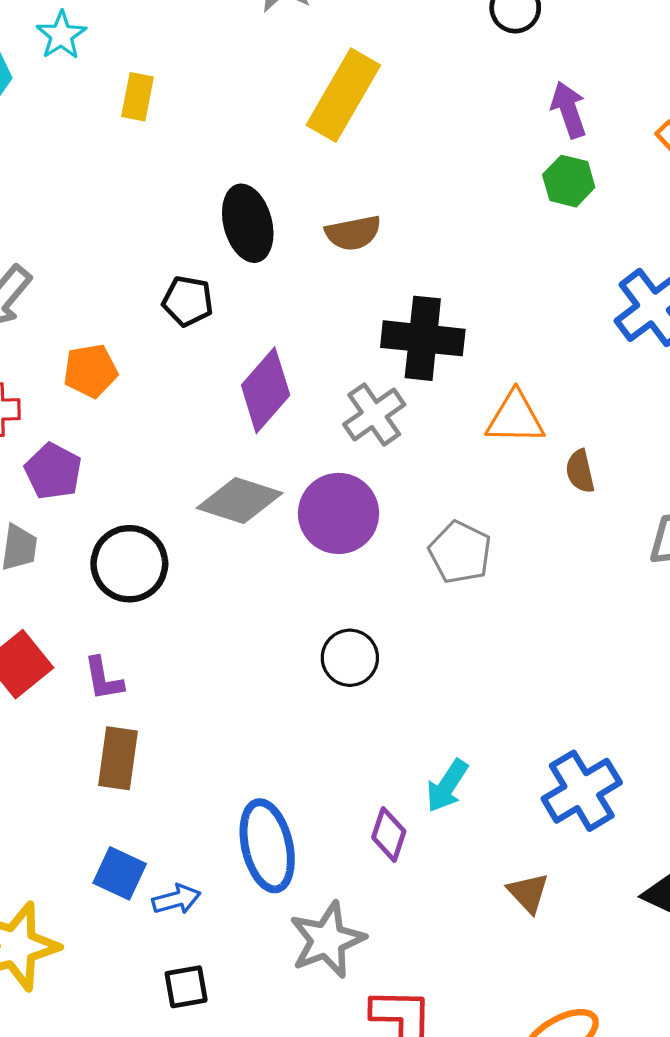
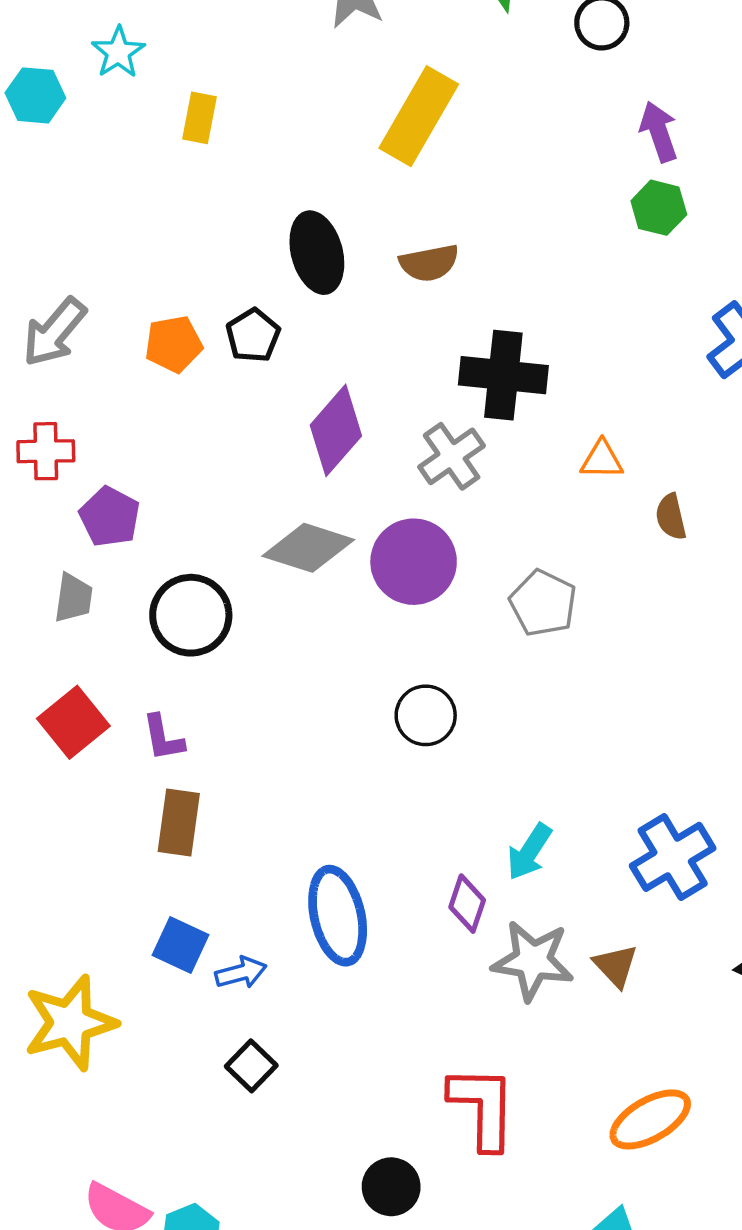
black pentagon: (188, 301) -> (253, 335), turned 30
orange pentagon: (90, 371) -> (174, 344), moved
orange triangle: (515, 418) -> (602, 460), size x0.7
gray star: (327, 940) -> (533, 961), moved, turned 30
black square: (186, 987) -> (251, 1066), turned -36

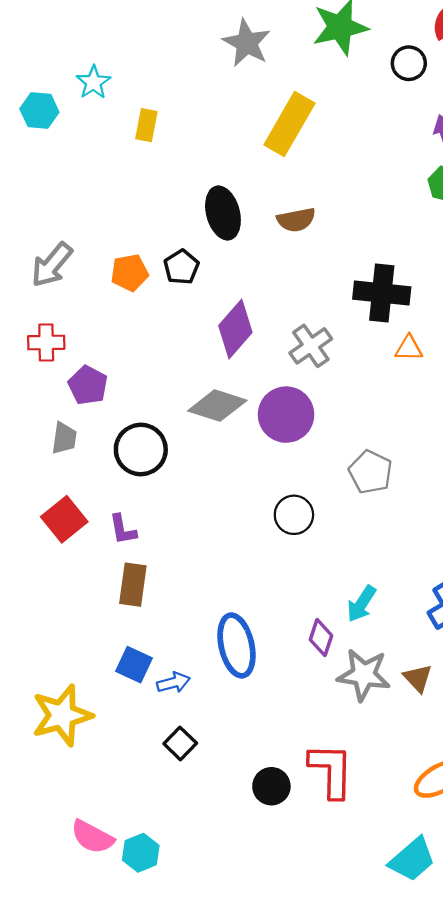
black cross: (503, 375) -> (382, 293), moved
gray pentagon: (543, 603) -> (371, 472), moved
black circle: (391, 1187) -> (271, 786), moved

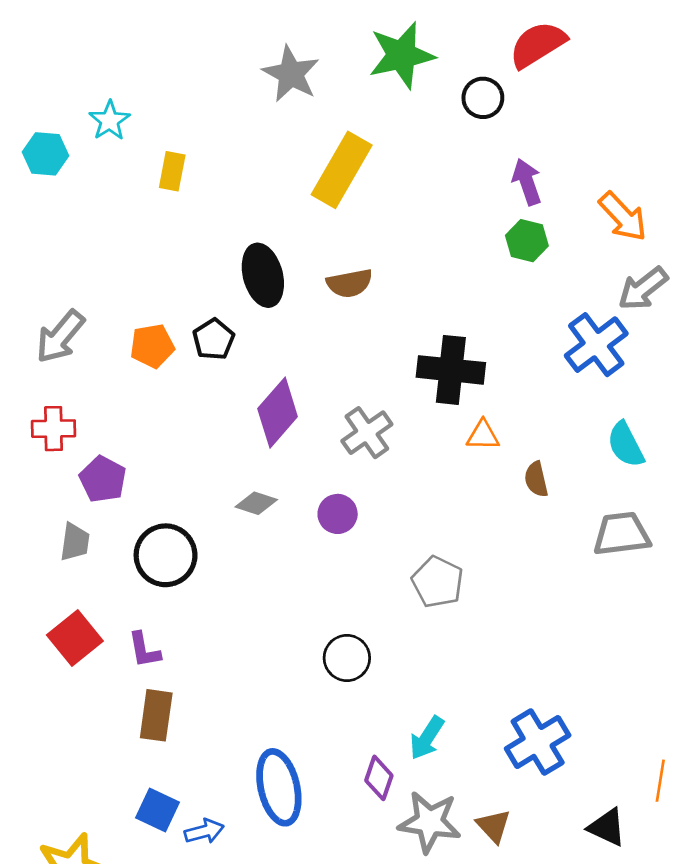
gray diamond: (217, 406) -> (256, 503), size x0.6
purple circle: (286, 415) -> (338, 514), size x0.6
black circle: (294, 515) -> (347, 658), moved

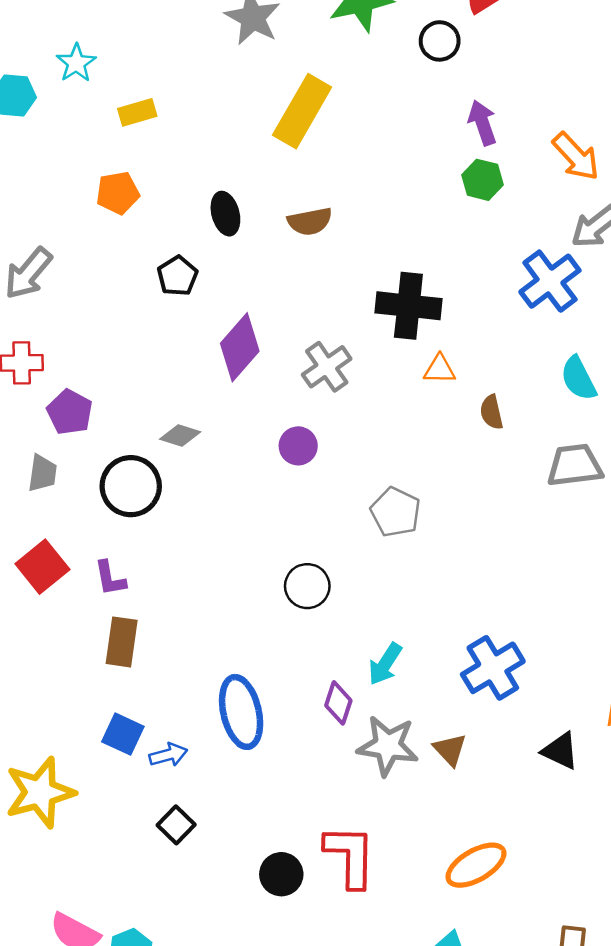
yellow rectangle: (172, 171) -> (137, 112), turned 63
black ellipse: (263, 275) -> (225, 214), size x0.7
orange pentagon: (152, 346) -> (118, 193), moved
gray diamond: (256, 503) -> (180, 436), moved

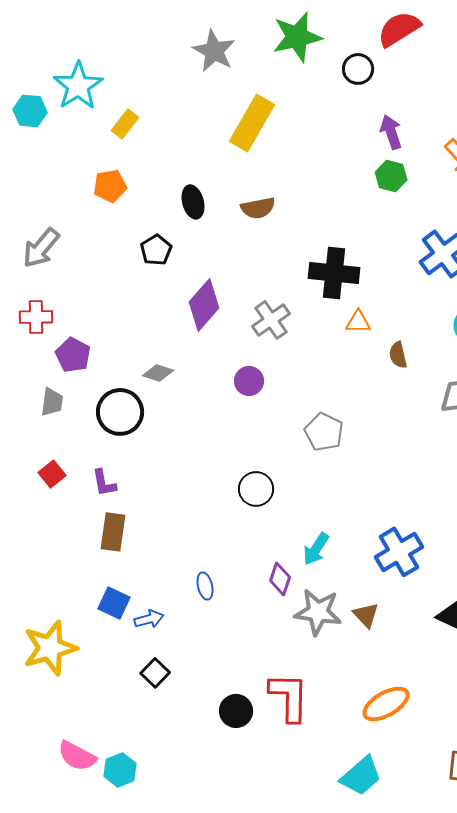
cyan star: (76, 63) -> (78, 86), size x1.6
yellow rectangle: (137, 112) -> (125, 124), turned -36
red square: (42, 567) -> (52, 474), size x0.7
blue ellipse: (241, 712) -> (205, 586), size x0.5

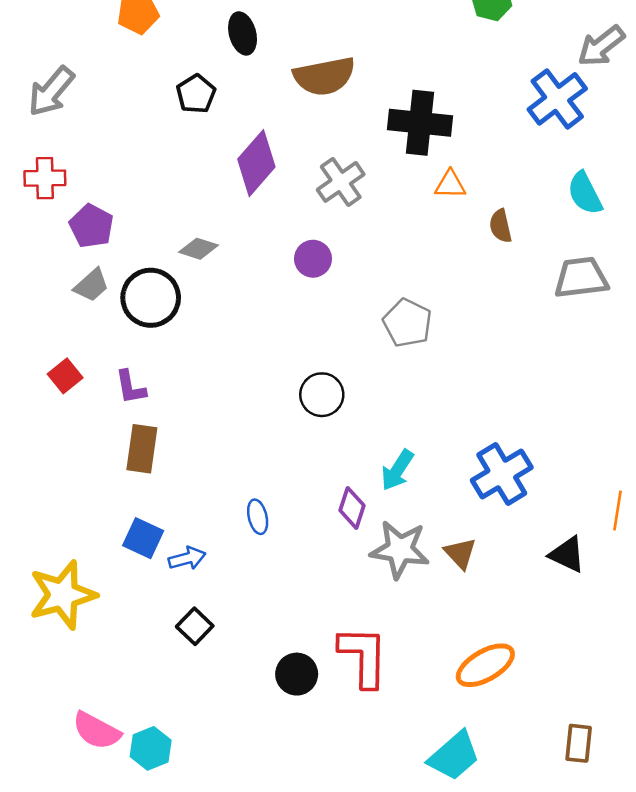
brown semicircle: (258, 208) -> (324, 76), moved, size x1.4
gray trapezoid: (52, 402) -> (91, 285), moved, turned 40

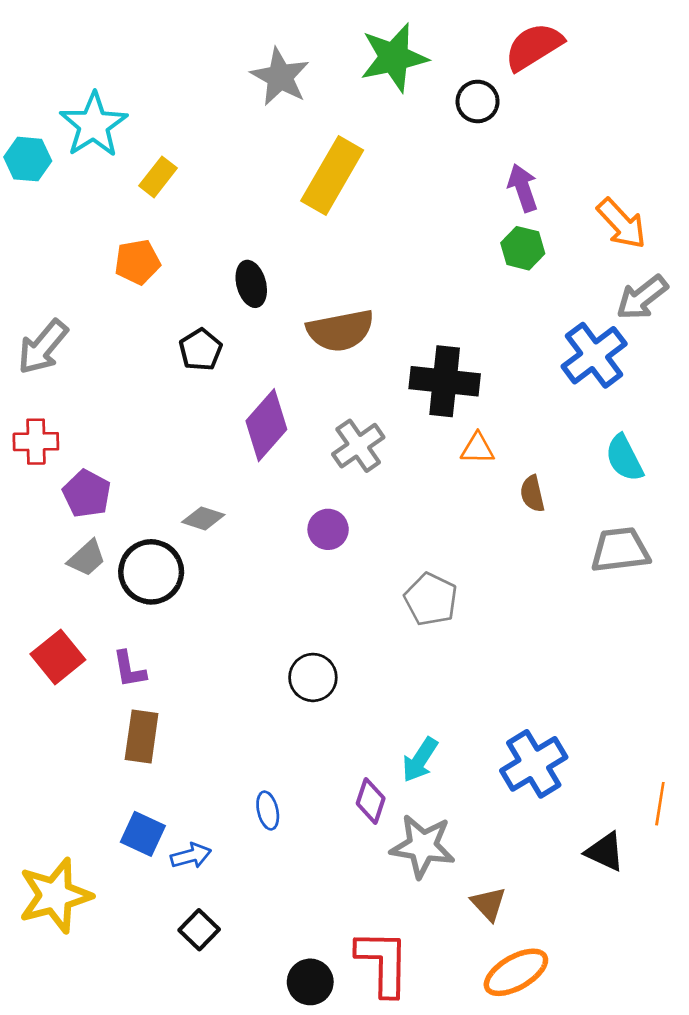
red square: (65, 376) -> (58, 657), size x1.4
black circle: (322, 395) -> (313, 677), moved
brown triangle: (460, 553) -> (488, 904), moved

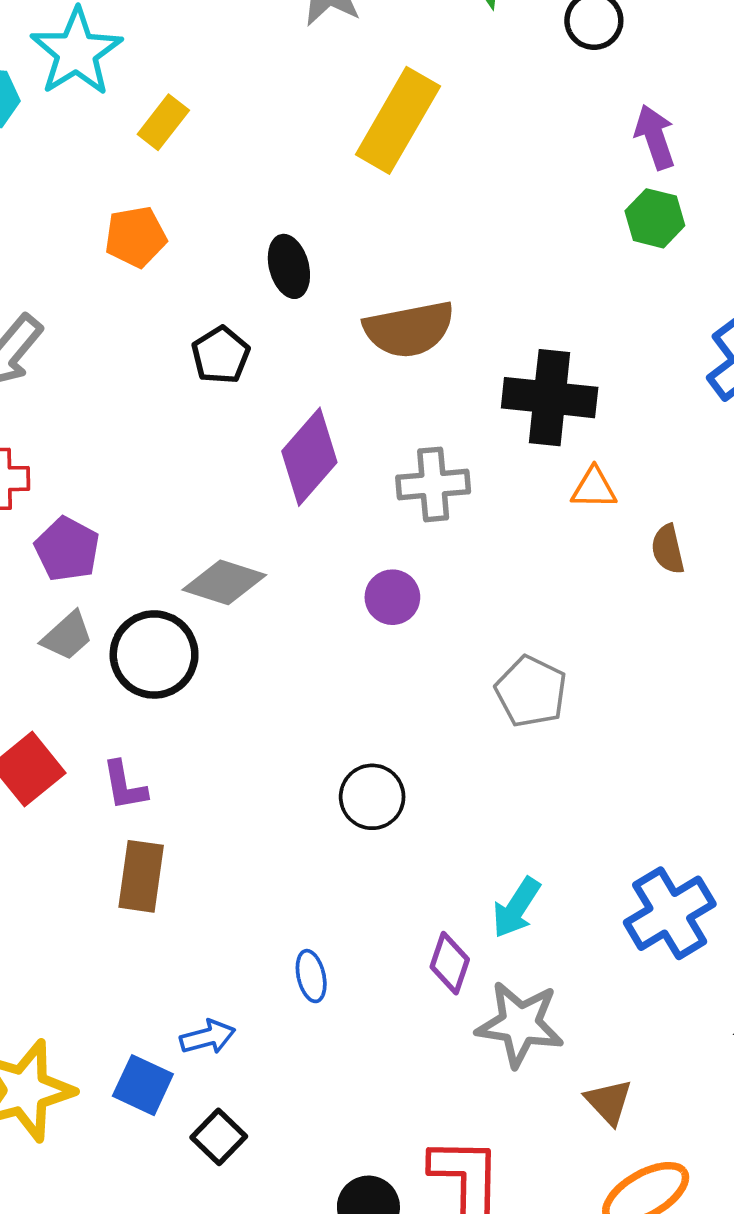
gray cross: (358, 446) -> (433, 484), turned 30
gray diamond: (203, 518) -> (224, 582), size x1.4
blue square: (143, 834) -> (143, 1085), moved

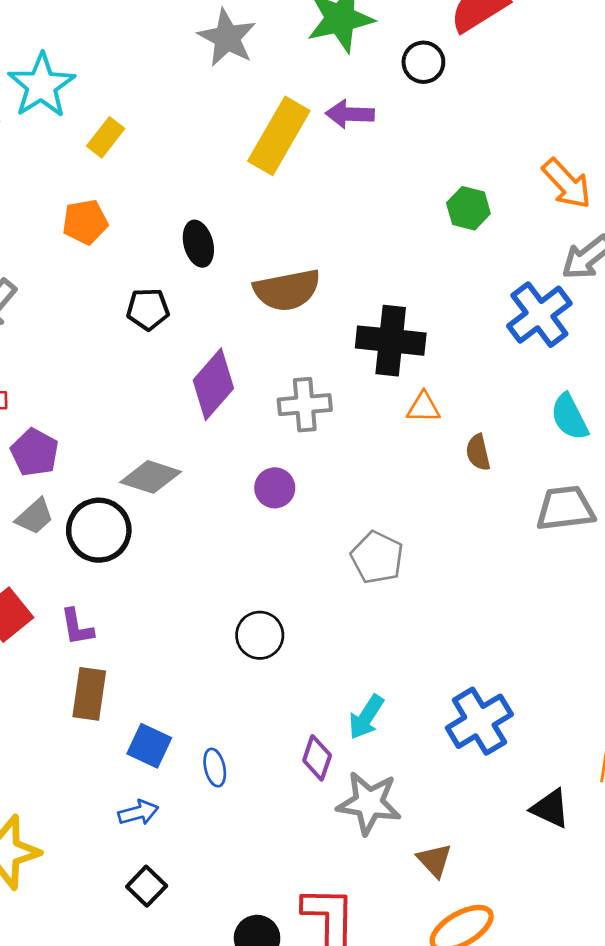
purple arrow: (655, 137) -> (350, 114), moved, turned -69
black pentagon: (221, 355) -> (148, 309), turned 30
blue square: (143, 1085) -> (149, 746), moved

